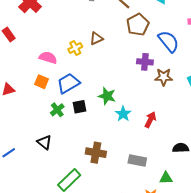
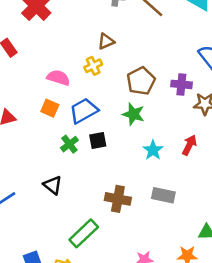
brown pentagon: (138, 25) -> (141, 81), moved
brown triangle: (96, 38) -> (106, 41), moved
green star: (107, 96) -> (133, 114), moved
red arrow: (150, 120) -> (189, 145), moved
gray rectangle: (137, 160) -> (163, 195), moved

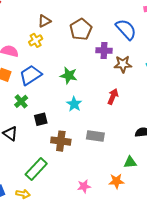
brown pentagon: (141, 81) -> (81, 29), moved
black square: (98, 140) -> (41, 119), moved
cyan star: (153, 150) -> (74, 104), moved

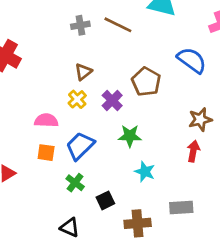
brown pentagon: (81, 29) -> (146, 82), moved
purple cross: (104, 51) -> (112, 101), moved, turned -35
brown star: (123, 64) -> (200, 119), moved

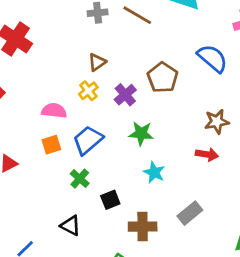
red arrow: (193, 151) -> (207, 154), turned 84
orange square: (46, 153) -> (51, 145), turned -30
gray rectangle: (181, 207) -> (190, 213), turned -40

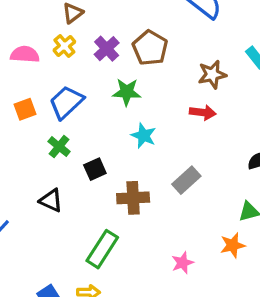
brown pentagon: (163, 77) -> (150, 48), moved
pink semicircle: (54, 111) -> (25, 54), moved

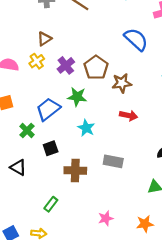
brown star: (212, 74) -> (122, 83), moved
blue trapezoid: (66, 102) -> (48, 109), moved
gray rectangle: (186, 180) -> (113, 161), turned 48
orange star: (233, 245) -> (145, 224), moved
green rectangle: (102, 249) -> (51, 204), size x0.6

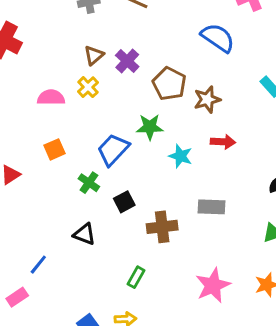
purple cross: (66, 65) -> (127, 61), moved
cyan star: (86, 128) -> (180, 156), moved
pink star: (106, 218) -> (213, 285), size x1.6

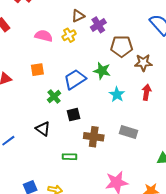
brown pentagon: (169, 84) -> (122, 46), turned 30
red arrow: (223, 142) -> (147, 92), turned -98
green rectangle: (136, 277) -> (69, 157), moved, turned 48

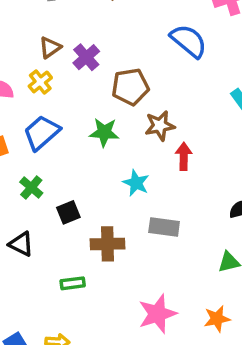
brown star: (143, 63) -> (160, 126), moved
blue trapezoid: (75, 79) -> (42, 133), moved
cyan star: (117, 94) -> (136, 183), moved

